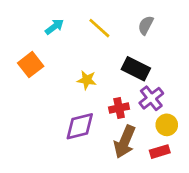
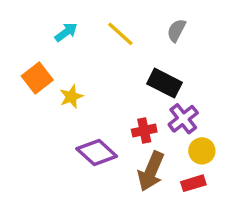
yellow star: (87, 80) -> (71, 97), moved, turned -30
purple diamond: (80, 126) -> (97, 153), turned 56

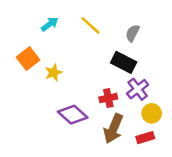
gray semicircle: (176, 30) -> (133, 33), moved

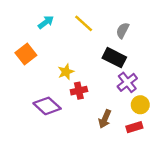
yellow star: (54, 73) -> (66, 72), moved
red cross: (108, 98) -> (79, 91), moved
purple diamond: (73, 115) -> (47, 106), moved
brown arrow: (113, 129) -> (105, 119), size x0.7

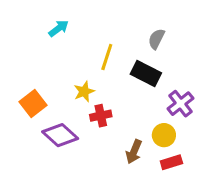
yellow line: (84, 23) -> (107, 57), moved, turned 66
orange square: (26, 54) -> (33, 104), moved
purple cross: (127, 82) -> (180, 104), moved
yellow circle: (140, 105) -> (164, 135), moved

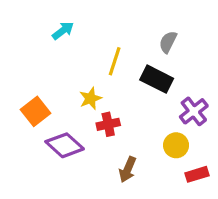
brown arrow: (134, 152) -> (128, 170), moved
red rectangle: (171, 162) -> (197, 174), moved

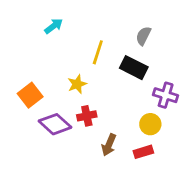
purple cross: (194, 111) -> (166, 95), turned -35
red cross: (108, 124) -> (87, 116), moved
red rectangle: (197, 174) -> (143, 152), moved

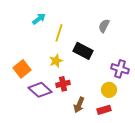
yellow line: (98, 52) -> (59, 33), moved
black rectangle: (134, 68) -> (83, 51), moved

